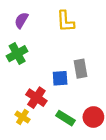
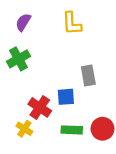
blue square: (60, 78) -> (66, 97), moved
green rectangle: (65, 118) -> (72, 130), turned -30

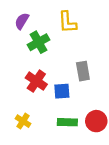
green cross: (18, 59) -> (38, 42), moved
red cross: (40, 107) -> (36, 81), moved

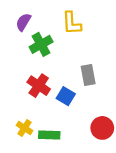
blue square: (62, 91) -> (66, 96), turned 35
green rectangle: (67, 122) -> (49, 135), moved

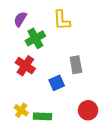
red cross: (39, 86) -> (25, 66), moved
blue square: (66, 96) -> (57, 83), turned 35

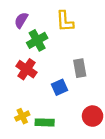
yellow cross: (21, 110) -> (22, 116), turned 32

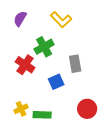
yellow L-shape: (65, 21) -> (61, 20), turned -40
green cross: (37, 40) -> (44, 47), moved

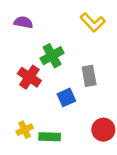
purple semicircle: (20, 19) -> (23, 22), turned 70
yellow L-shape: (61, 20) -> (93, 22), moved

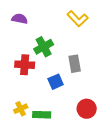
red cross: (29, 77) -> (25, 65), turned -30

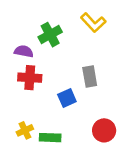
purple semicircle: (20, 19) -> (24, 51), moved
green cross: (44, 47) -> (50, 35), moved

